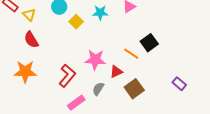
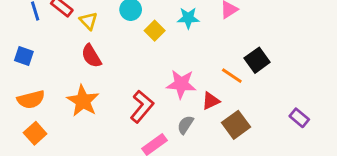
orange star: (25, 72) -> (83, 101), turned 30

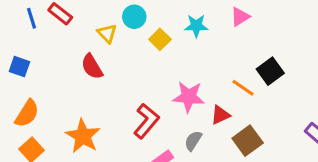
yellow triangle: (88, 21) -> (107, 33), moved
orange semicircle: (31, 100) -> (27, 113), turned -44
orange star: (83, 101) -> (83, 136), moved

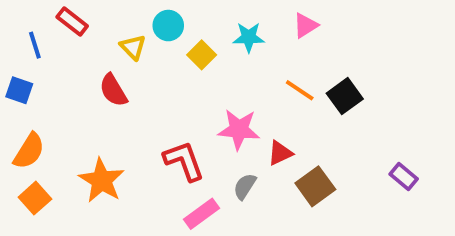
blue line: (32, 18) -> (35, 45), moved
orange line: (243, 88) -> (300, 90), moved
red L-shape: (146, 121) -> (184, 161), turned -60

